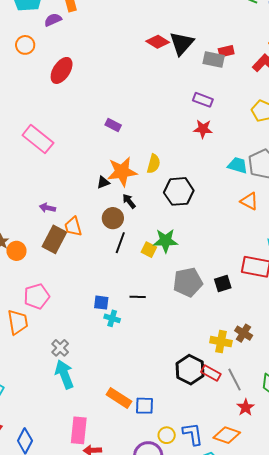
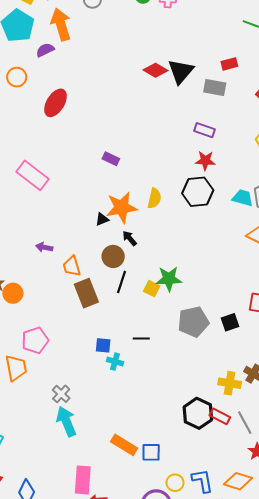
red rectangle: (226, 51) -> (229, 64), moved
black hexagon: (179, 191) -> (198, 192), moved
brown rectangle: (54, 239) -> (86, 293), moved, turned -48

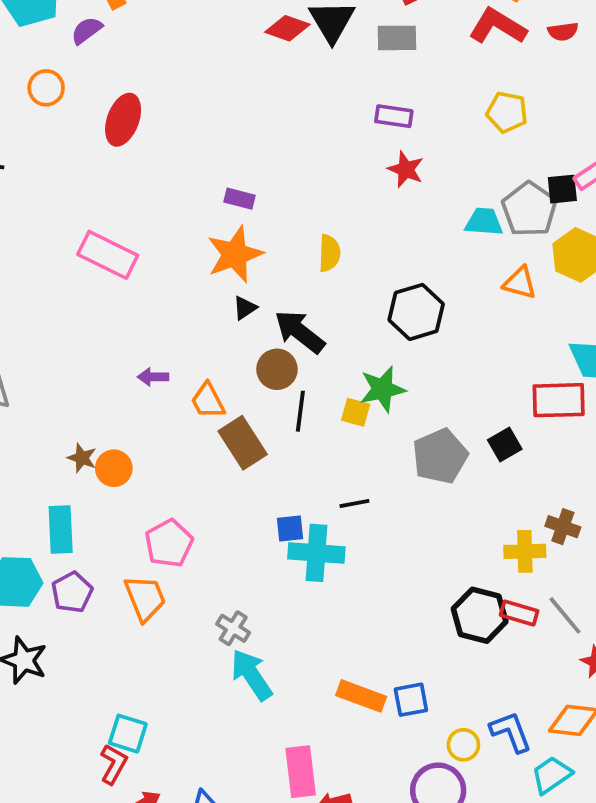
red star: (205, 161) -> (406, 169), turned 30
black hexagon: (198, 192) -> (416, 312), moved
orange star: (121, 207) -> (235, 254), moved
black arrow: (130, 238) -> (300, 332), size x1.8
cyan cross: (115, 362) -> (316, 553), size x1.8

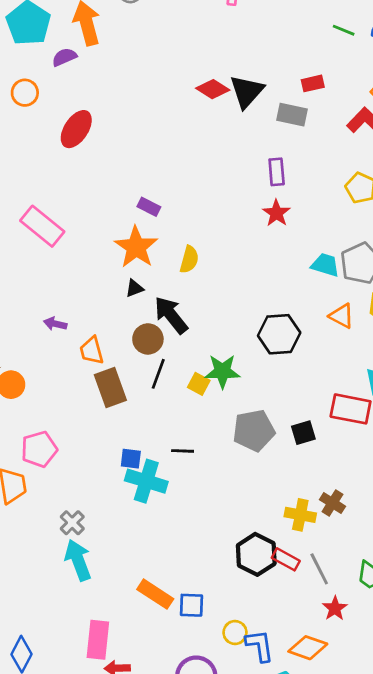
purple rectangle: (394, 116) -> (277, 172), turned 64
yellow semicircle: (329, 253) -> (189, 259), moved
orange star: (235, 254) -> (136, 247), turned -30
black hexagon: (416, 312) -> (279, 334), moved
yellow circle: (463, 745) -> (235, 632), moved

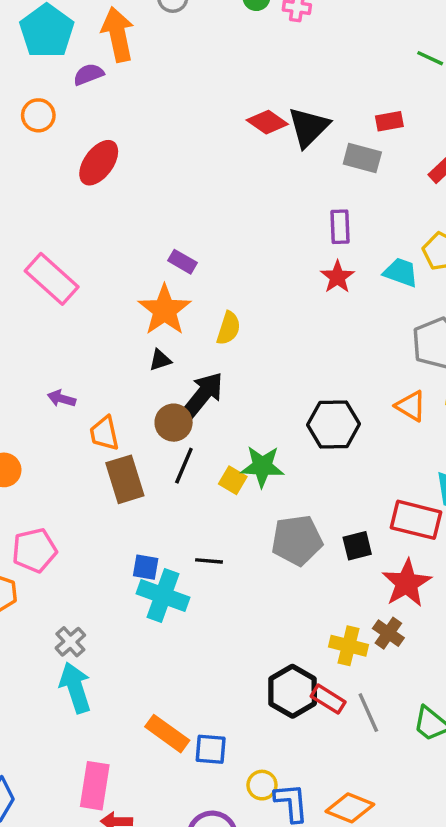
cyan trapezoid: (325, 265) -> (401, 272), moved
black arrow: (171, 315) -> (203, 395), turned 75
red star: (335, 608) -> (407, 583), moved, size x1.6

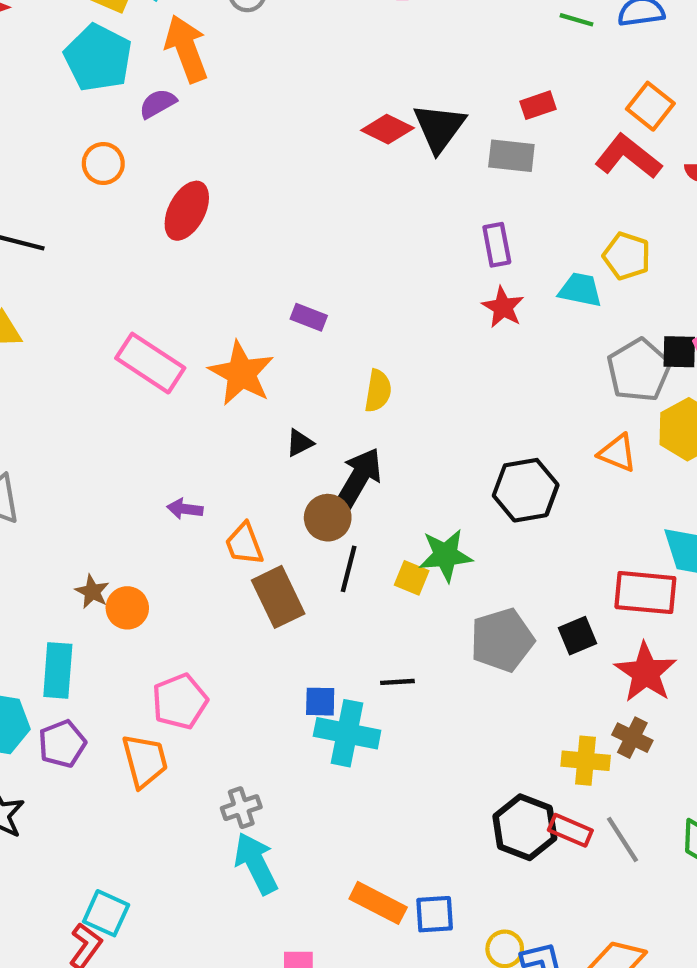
orange star: (165, 310) -> (241, 373), moved
gray cross: (70, 642) -> (241, 808), turned 32

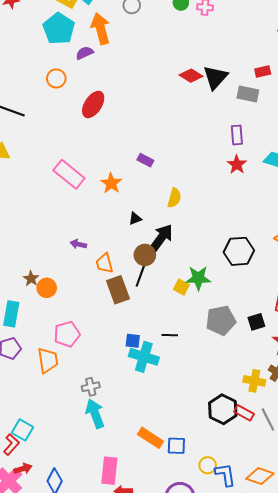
orange star: (241, 373) -> (111, 183), size x0.7
black line: (349, 569) -> (140, 276), moved

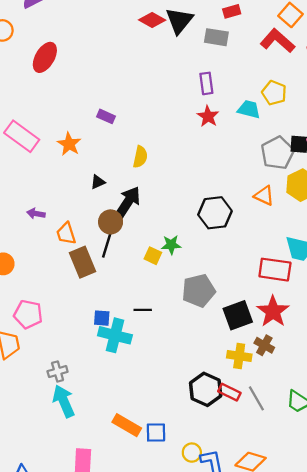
green star: (198, 278) -> (171, 245), size x0.7
black square: (256, 322) -> (238, 315), moved, size x1.5
pink pentagon: (67, 334) -> (28, 314), turned 30

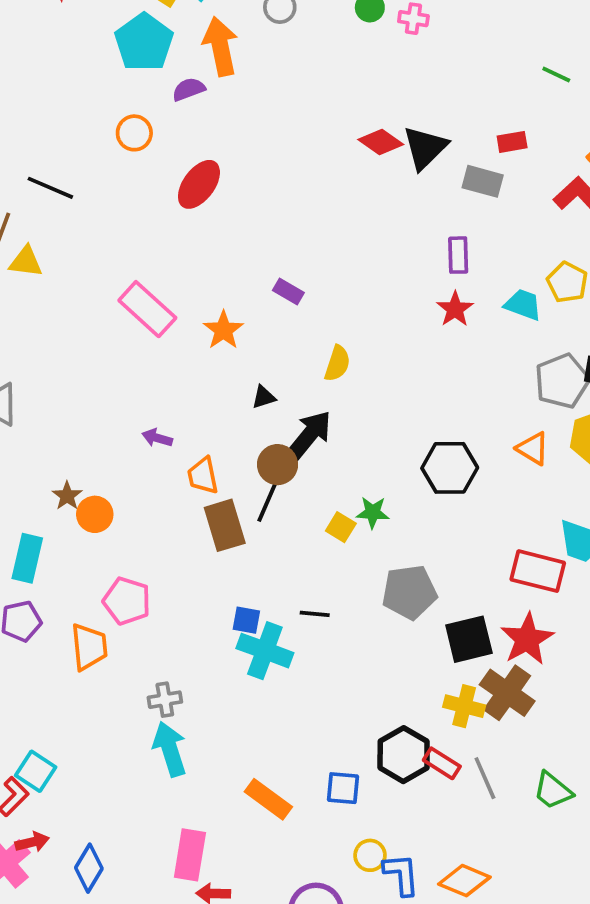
brown cross: (264, 345) -> (507, 693), size x1.6
blue square: (156, 433) -> (343, 788), moved

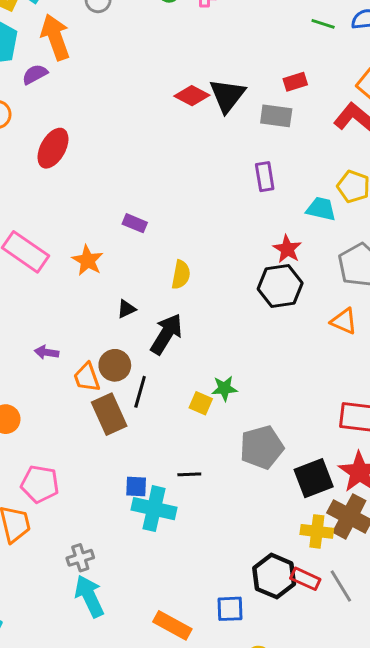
red star: (455, 309) -> (287, 249), moved
brown circle: (277, 465) -> (115, 365), moved
black hexagon: (450, 468) -> (280, 286), moved

